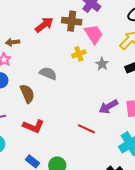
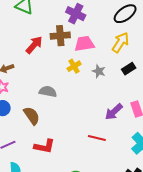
pink trapezoid: (94, 34) -> (84, 44), turned -55

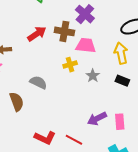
yellow arrow: (120, 42) -> (121, 53), turned -60
black rectangle: (129, 69) -> (122, 81), turned 40
red L-shape: (44, 146) -> (45, 138), moved

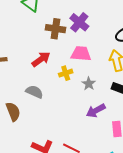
brown cross: (64, 31) -> (55, 29), moved
red arrow: (37, 34) -> (41, 59), moved
purple arrow: (97, 119) -> (96, 111), moved

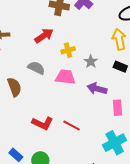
pink trapezoid: (81, 54) -> (65, 77), moved
purple arrow: (96, 111) -> (97, 89), turned 42

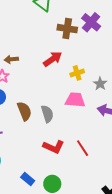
gray semicircle: (36, 68) -> (47, 114), moved, turned 48
red line: (72, 125) -> (83, 148), turned 30

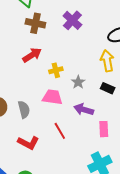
brown cross: (67, 29) -> (35, 23), moved
red line: (83, 148) -> (60, 131), moved

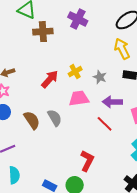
red arrow: (32, 55) -> (50, 79), moved
red line: (60, 131) -> (105, 124), moved
red L-shape: (28, 143) -> (87, 161), moved, turned -75

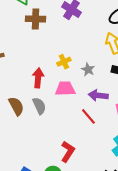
red arrow: (50, 79) -> (38, 78), moved, turned -42

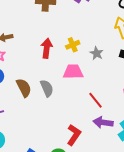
red arrow: (38, 78) -> (47, 48), moved
purple arrow: (98, 95) -> (103, 122), moved

